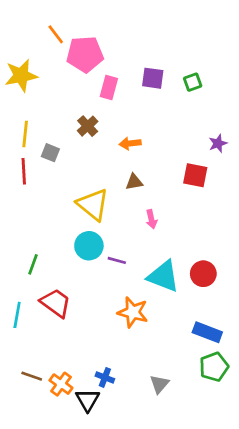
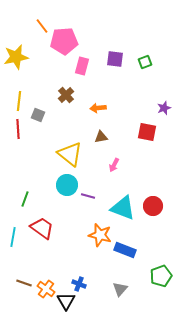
pink arrow: (151, 219) -> (114, 165), turned 40
blue rectangle: (207, 332) -> (125, 250), moved

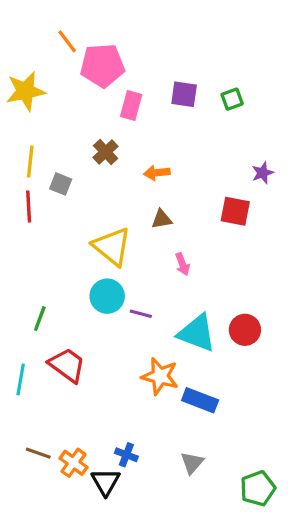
pink arrow: (114, 165) -> (182, 264), turned -48
green pentagon: (161, 276) -> (258, 488), moved

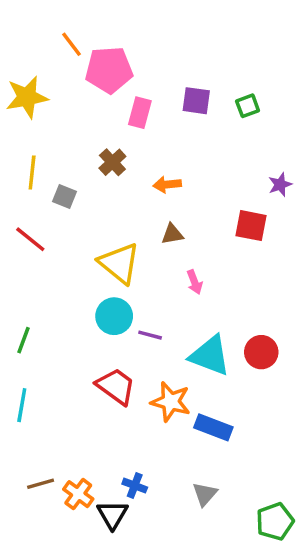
red line: (29, 206) -> (30, 239), moved, turned -48
green line: (40, 319) -> (24, 340), moved
red trapezoid: (67, 365) -> (116, 386), moved
brown line: (38, 453) -> (41, 484), turned -35

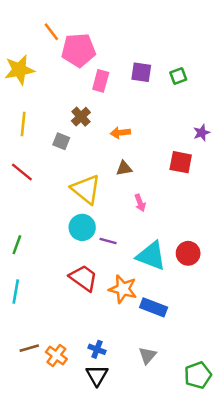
gray square: (65, 196) -> (61, 141), moved
black triangle: (112, 515) -> (97, 375), moved

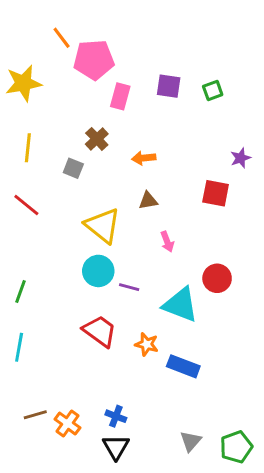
red circle: (188, 253) -> (217, 278), moved
orange star: (123, 289) -> (147, 344), size x0.7
gray triangle: (147, 355) -> (191, 441), moved

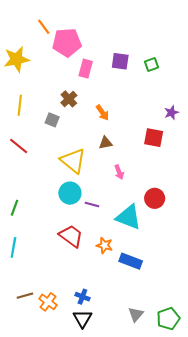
orange arrow: (144, 158) -> (102, 113), turned -119

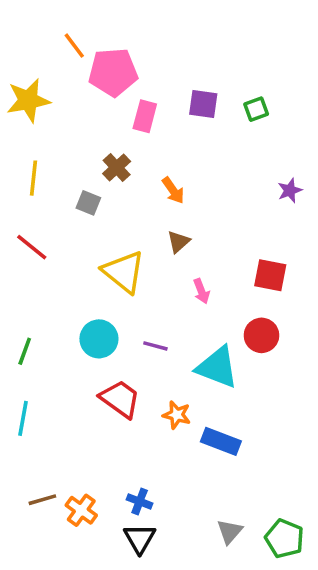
red square: (154, 138) -> (270, 275), moved
brown triangle: (106, 143) -> (178, 242), turned -32
cyan circle: (70, 193) -> (99, 339), moved
green pentagon: (168, 319) -> (284, 539), turned -30

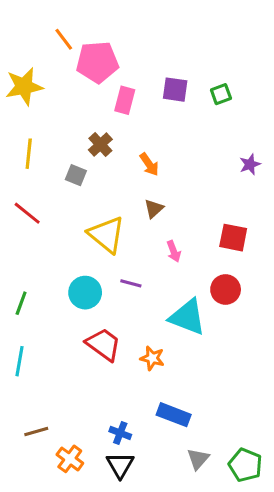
purple line: (155, 346) -> (131, 283), moved
blue rectangle: (221, 441) -> (174, 415), moved
orange cross: (81, 510) -> (70, 459), moved

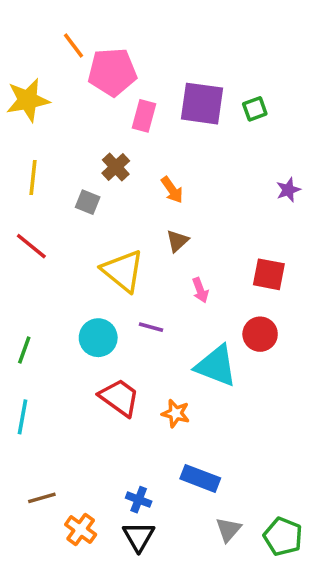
purple square: (175, 90) -> (202, 104), size x1.5

